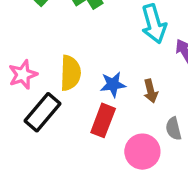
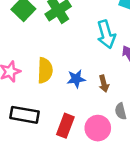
black rectangle: (43, 112) -> (24, 115), moved, turned 60
red rectangle: (103, 120) -> (65, 126), moved

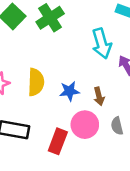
pink circle: (98, 128) -> (85, 125), moved

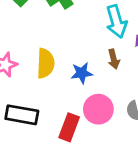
brown arrow: (99, 96) -> (114, 59), moved

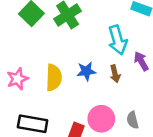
blue star: (82, 73) -> (86, 71), moved

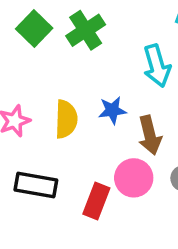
brown arrow: (115, 74) -> (150, 135), moved, size x1.5

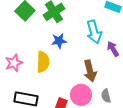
blue star: (112, 110) -> (59, 41), moved

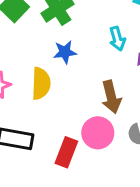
cyan arrow: (94, 32) -> (117, 39), size x0.7

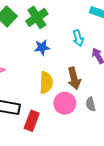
yellow semicircle: (41, 83) -> (46, 83), moved
red rectangle: (66, 152) -> (32, 121), moved

